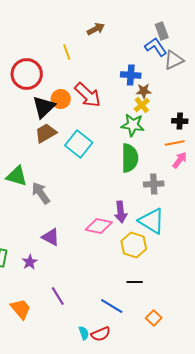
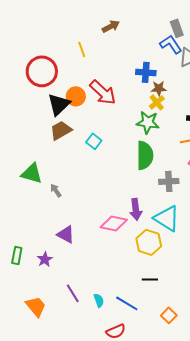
cyan square: (79, 144) -> (94, 141), size x0.6
gray arrow: (41, 193) -> (56, 190), size x0.6
cyan semicircle: (84, 333) -> (99, 300), moved

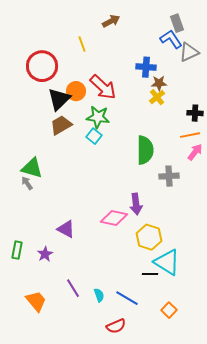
green star: (148, 122) -> (98, 117), moved
gray arrow: (56, 190) -> (27, 183), moved
cyan triangle: (167, 218) -> (167, 262), moved

